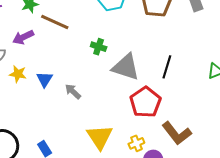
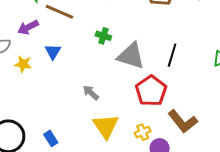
blue triangle: (45, 79) -> (53, 52), moved
gray arrow: (73, 91) -> (91, 93), moved

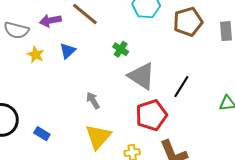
blue rectangle: (51, 138) -> (42, 134), turned -42

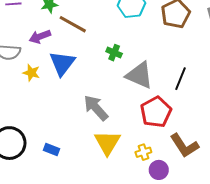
blue triangle: (68, 51) -> (62, 63), size x1.6
gray arrow: (93, 100) -> (96, 108), size x1.6

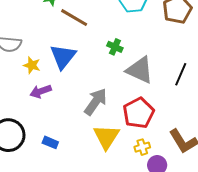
purple arrow: (40, 37) -> (41, 91), moved
gray arrow: (96, 108) -> (96, 102), turned 76
red pentagon: (156, 112) -> (138, 113), moved

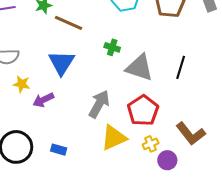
yellow star: (32, 65) -> (22, 84), moved
yellow triangle: (106, 137) -> (114, 138), turned 40

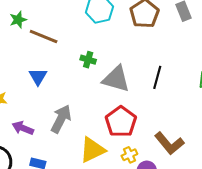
blue triangle: (62, 63) -> (38, 77), size x0.7
purple arrow: (43, 100) -> (23, 128), moved, turned 50
gray arrow: (99, 104) -> (61, 119), moved

